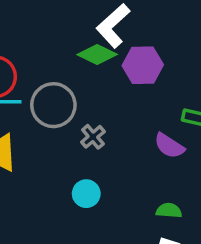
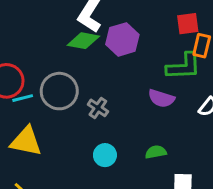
green semicircle: (169, 211) -> (156, 152), moved

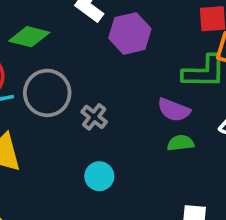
green diamond: (83, 41) -> (29, 37), moved
green semicircle: (156, 152) -> (180, 143), moved

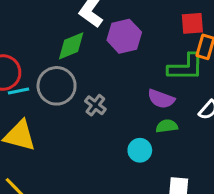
green diamond: (29, 37) -> (71, 46), moved, turned -36
cyan circle: (99, 176) -> (140, 150), moved

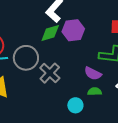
green diamond: (71, 46) -> (50, 33), moved
gray cross: (95, 105) -> (50, 73), size x1.5

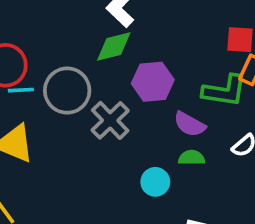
purple hexagon: (73, 30) -> (153, 82), moved

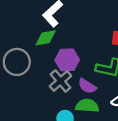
gray cross: (110, 120) -> (60, 81), moved
green semicircle: (192, 158) -> (87, 106), size x1.5

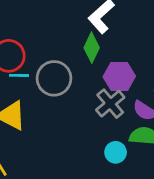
green diamond: (46, 38) -> (92, 48), turned -55

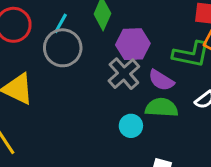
cyan line: (19, 75) -> (61, 23), moved, turned -60

